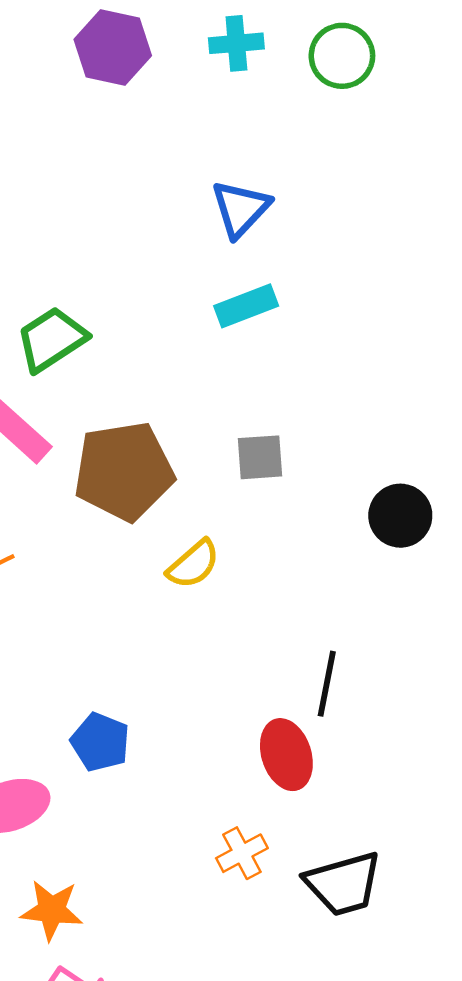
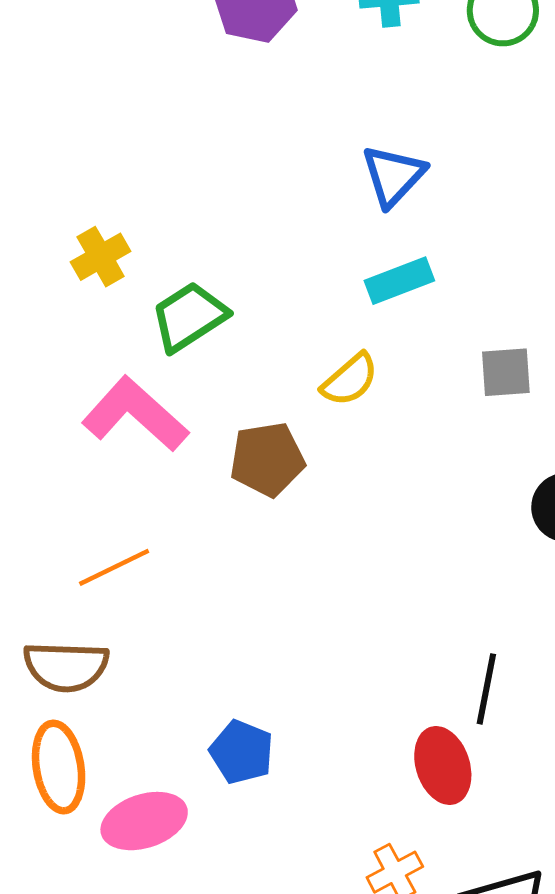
gray square: (260, 457) -> (506, 372), moved
brown pentagon: (124, 471) -> (267, 459), size x0.7
yellow semicircle: (193, 564) -> (350, 380), moved

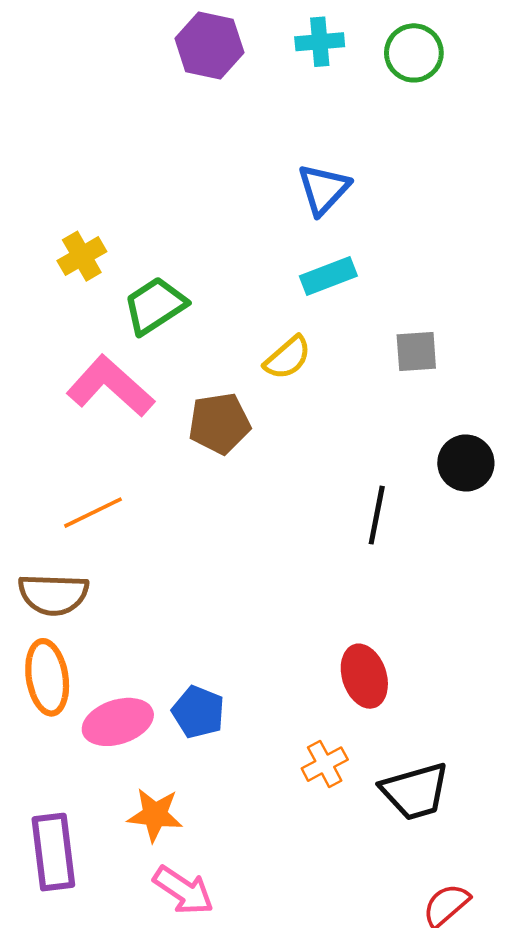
black line: (486, 689) -> (377, 515), moved
blue pentagon: (242, 752) -> (198, 712), moved

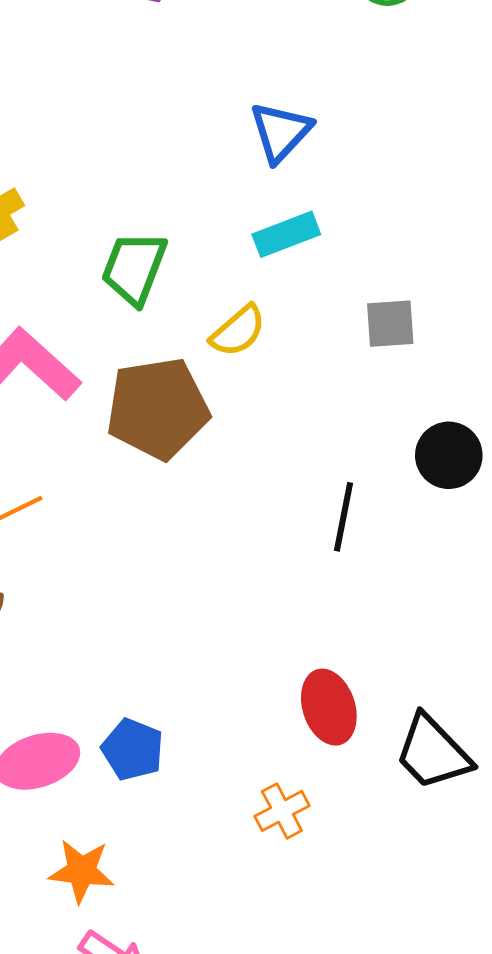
green trapezoid: (155, 306) -> (134, 268), moved, turned -36
brown pentagon: (219, 423) -> (158, 408), size x1.4
black trapezoid: (415, 791) -> (433, 752), moved, turned 62

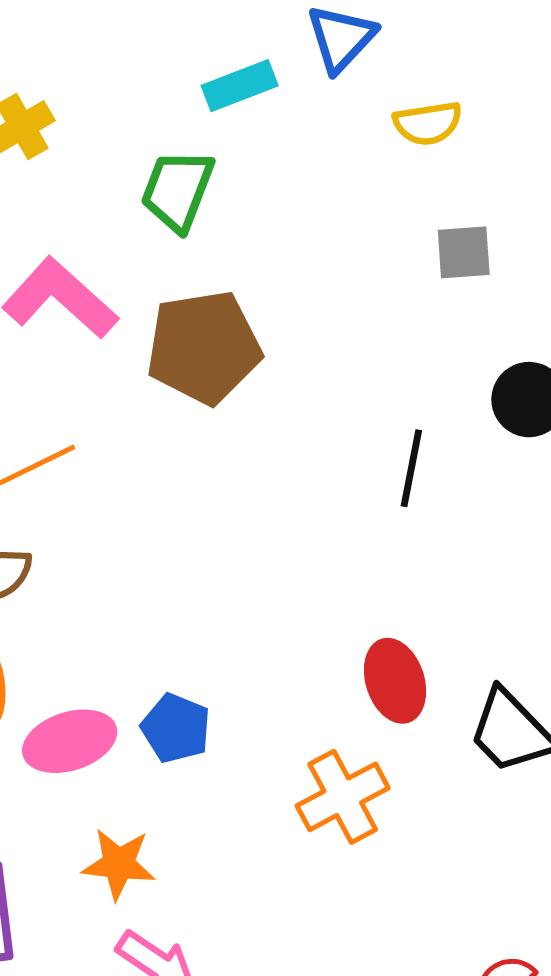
cyan rectangle: (286, 234) -> (240, 86), moved
yellow semicircle: (238, 331) -> (428, 123), moved, turned 32
orange cross: (282, 811) -> (343, 797), size x1.5

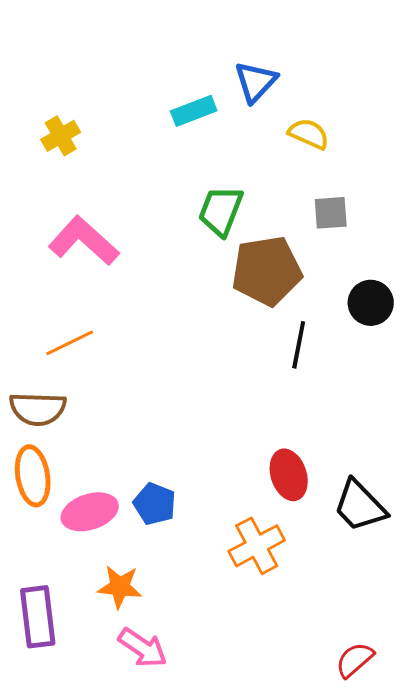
yellow semicircle: (428, 123) -> (309, 134), turned -147
green trapezoid: (178, 190) -> (221, 211), moved
brown pentagon: (204, 347) -> (267, 271), moved

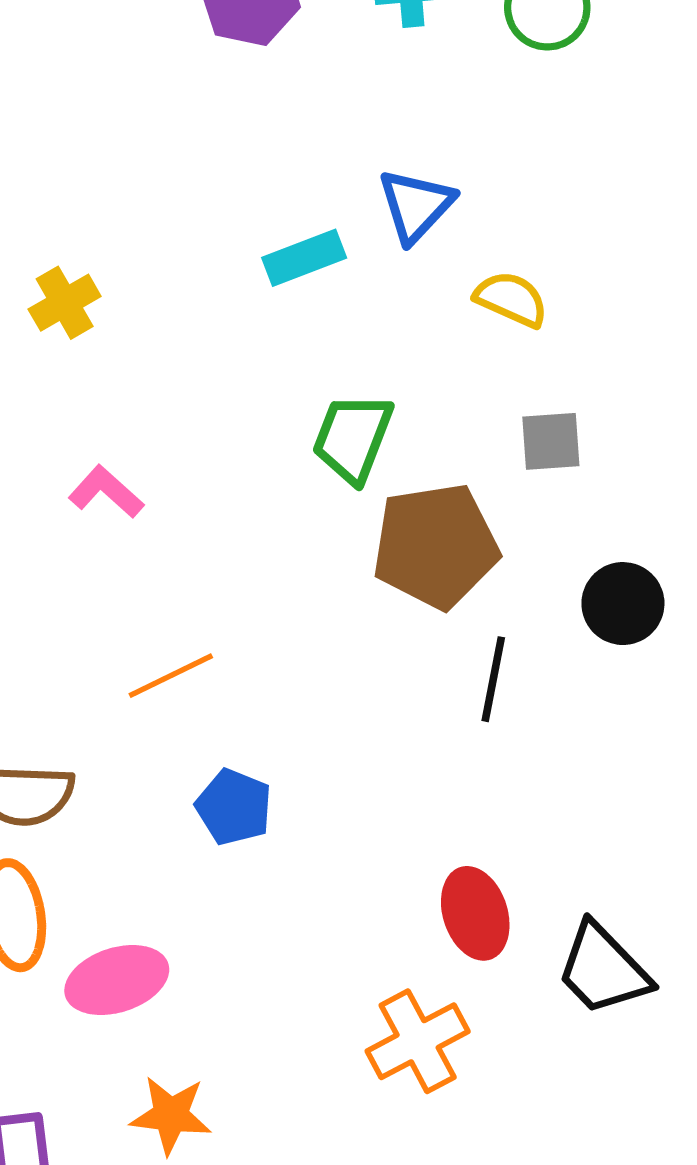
pink L-shape: (84, 241) -> (106, 492), size x0.6
orange line: (70, 343) -> (171, 676), moved
blue pentagon: (155, 504) -> (234, 807), moved

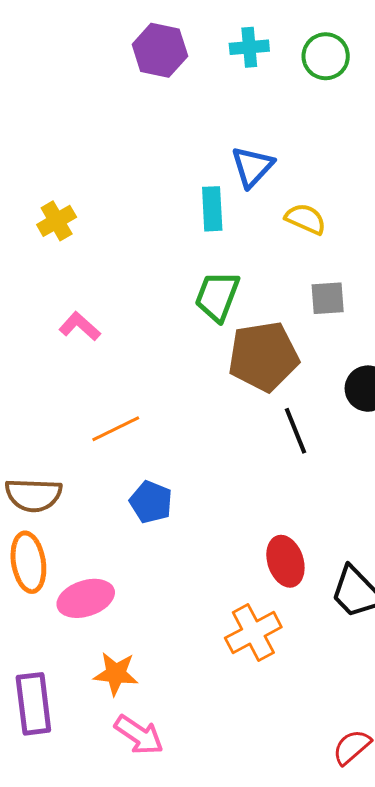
cyan rectangle: (304, 258) -> (212, 209), moved, turned -72
black line: (493, 679) -> (296, 431), turned -33

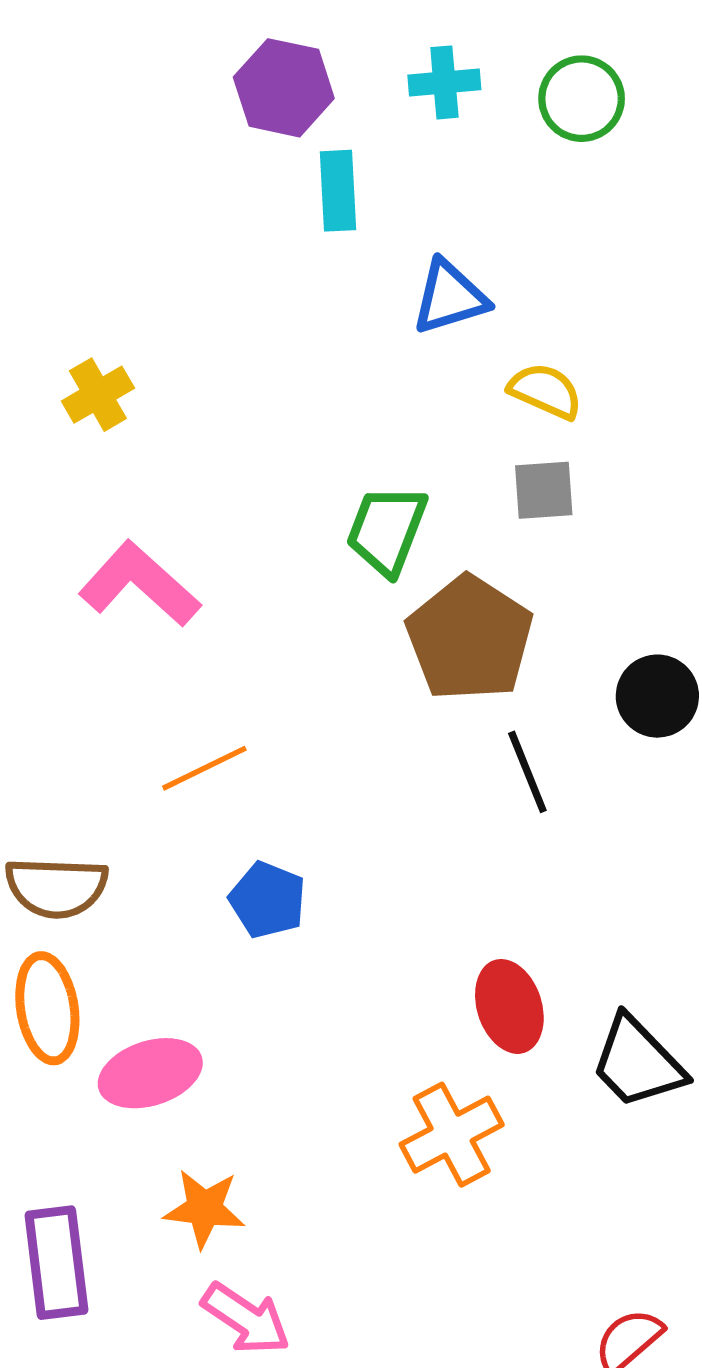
blue triangle: (252, 167) -> (450, 297), turned 30
cyan rectangle: (212, 209) -> (338, 191), moved
gray square: (328, 298) -> (544, 490), moved
pink L-shape: (80, 326) -> (139, 584), size x1.6
brown pentagon: (263, 356) -> (470, 638), turned -30

